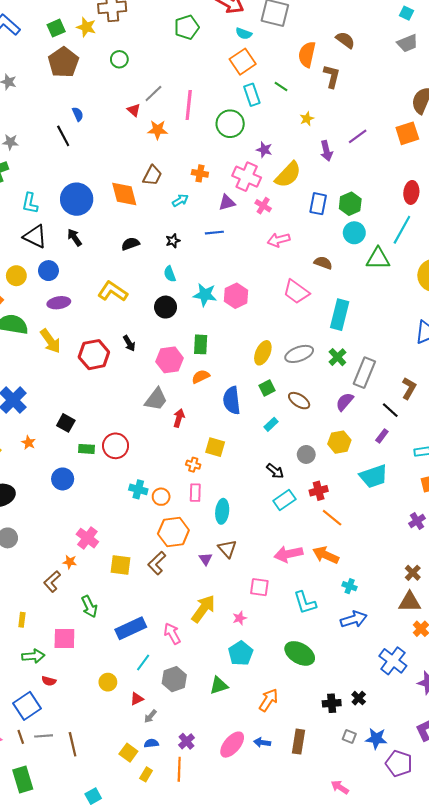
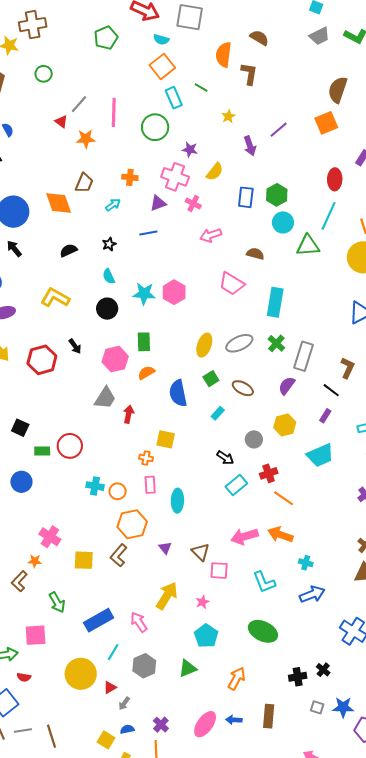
yellow semicircle: (288, 175) -> (215, 172), size x0.7
brown triangle: (227, 549) -> (201, 552), moved
yellow circle: (108, 682) -> (81, 674), size x1.8

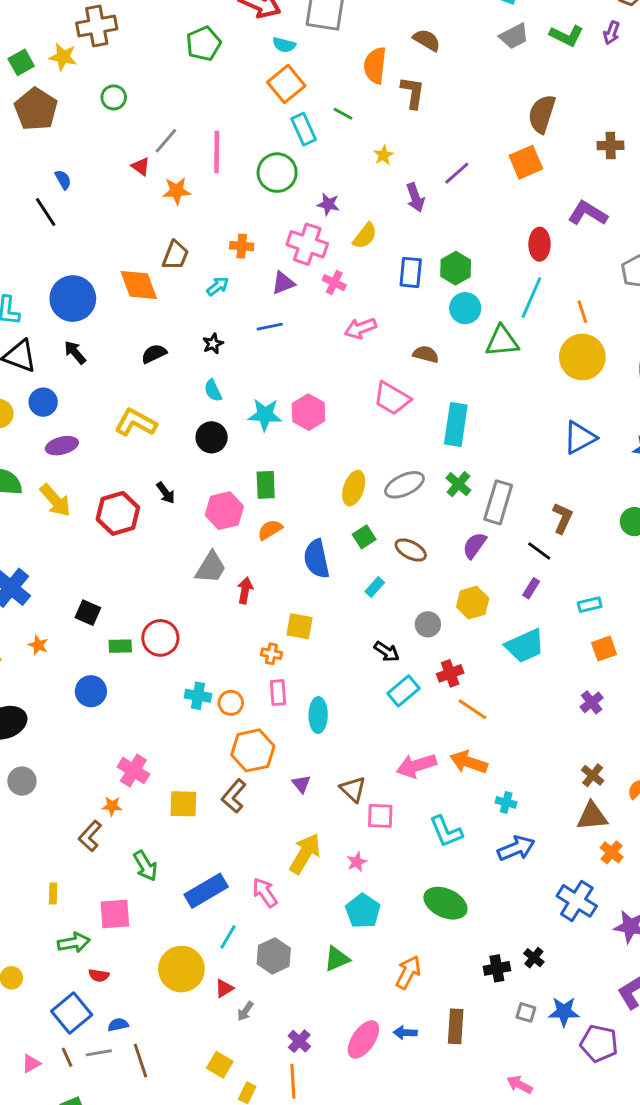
blue semicircle: (127, 729) -> (118, 1025), moved

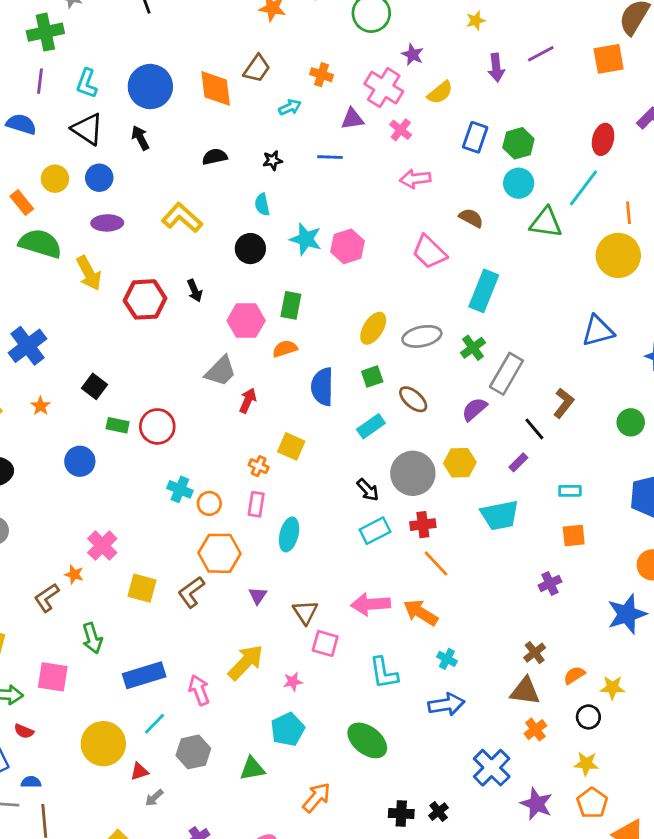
cyan rectangle: (375, 587) -> (371, 426), size x1.4
gray circle: (428, 624) -> (413, 473), size x1.8

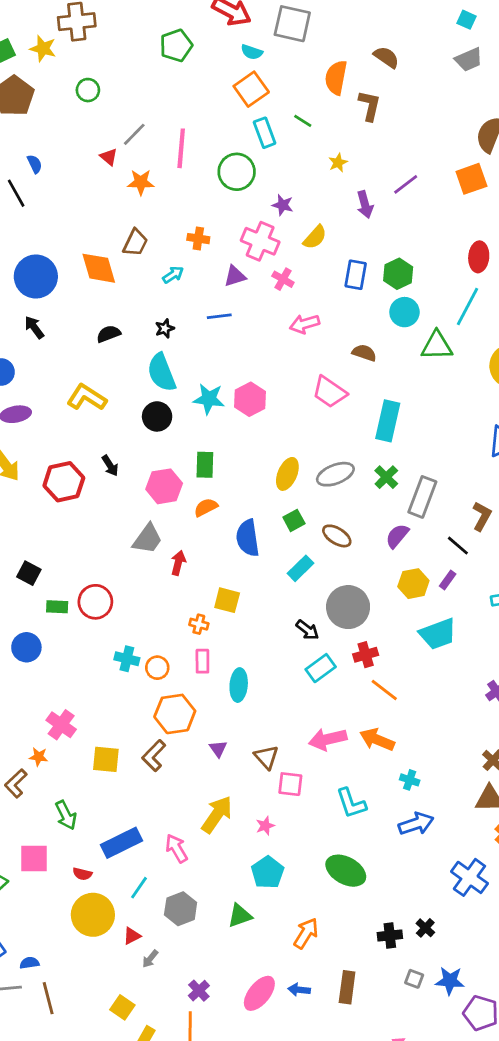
cyan semicircle: (262, 205) -> (162, 372), size x1.8
yellow hexagon: (460, 463) -> (413, 584), moved
red semicircle: (24, 731) -> (82, 874), moved

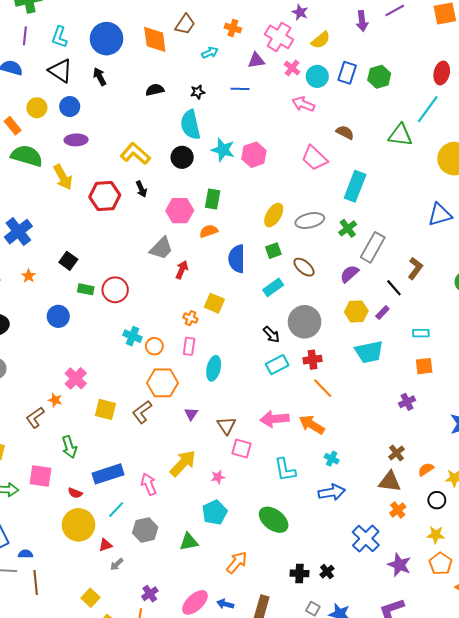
cyan circle: (404, 312) -> (317, 76), moved
pink arrow: (305, 324) -> (303, 104), turned 30
yellow L-shape: (87, 398) -> (135, 154), moved

